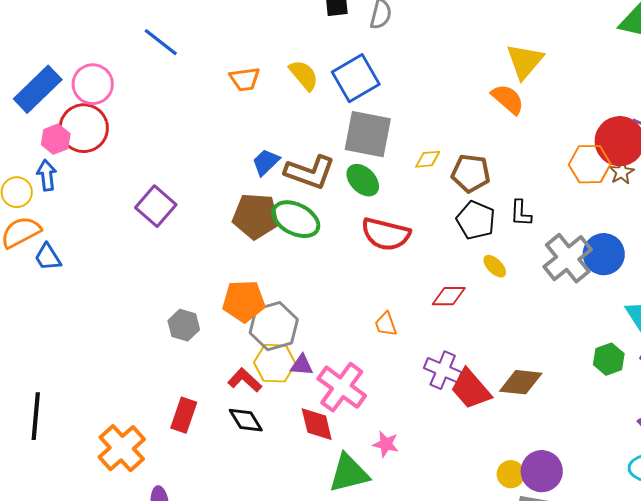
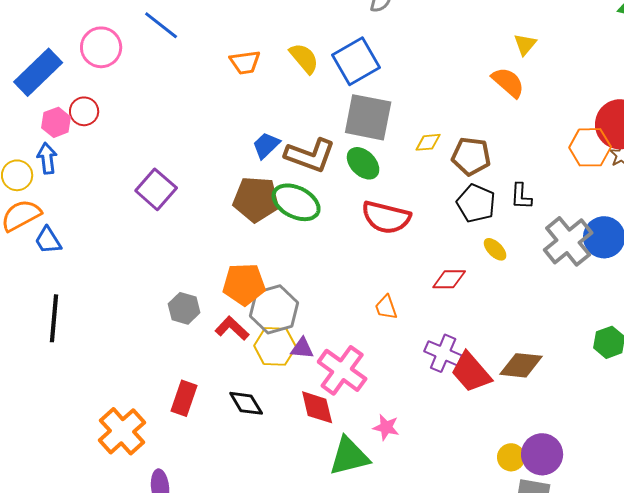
yellow triangle: (525, 61) -> (525, 44), size x0.6
pink circle: (93, 84) -> (101, 47), moved
red circle: (84, 128) -> (84, 111), size x0.6
red L-shape: (245, 380) -> (232, 328), moved
black line: (36, 416) -> (54, 318), moved

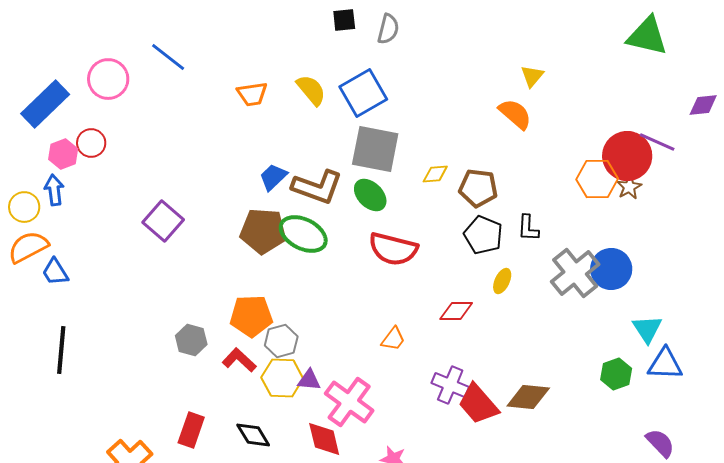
yellow ellipse: (495, 249) -> (502, 281), turned 70
orange trapezoid: (386, 307) -> (393, 339), turned -124
gray hexagon: (274, 309) -> (281, 341), size x0.7

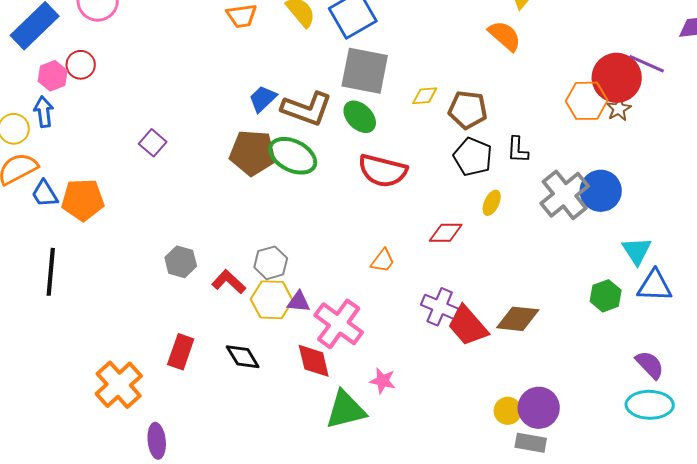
purple square: (163, 221) -> (153, 143), size x0.7
orange pentagon: (251, 316) -> (83, 200), moved

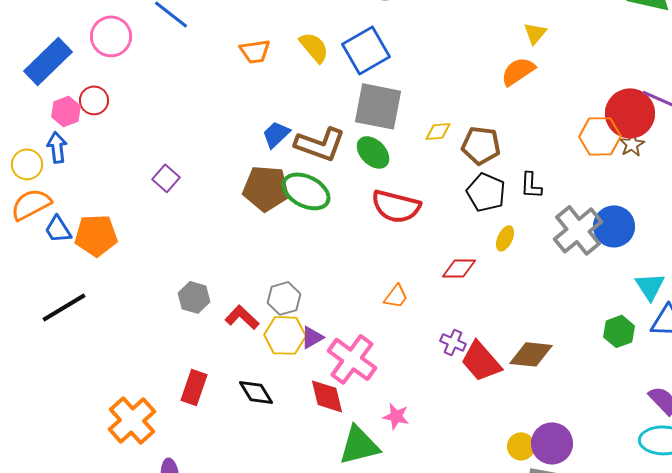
orange semicircle: (505, 36) -> (518, 71), turned -75
black line: (51, 272) -> (64, 307), turned 54
purple triangle: (299, 302) -> (312, 337), turned -35
purple cross: (440, 307) -> (453, 342), size x0.7

